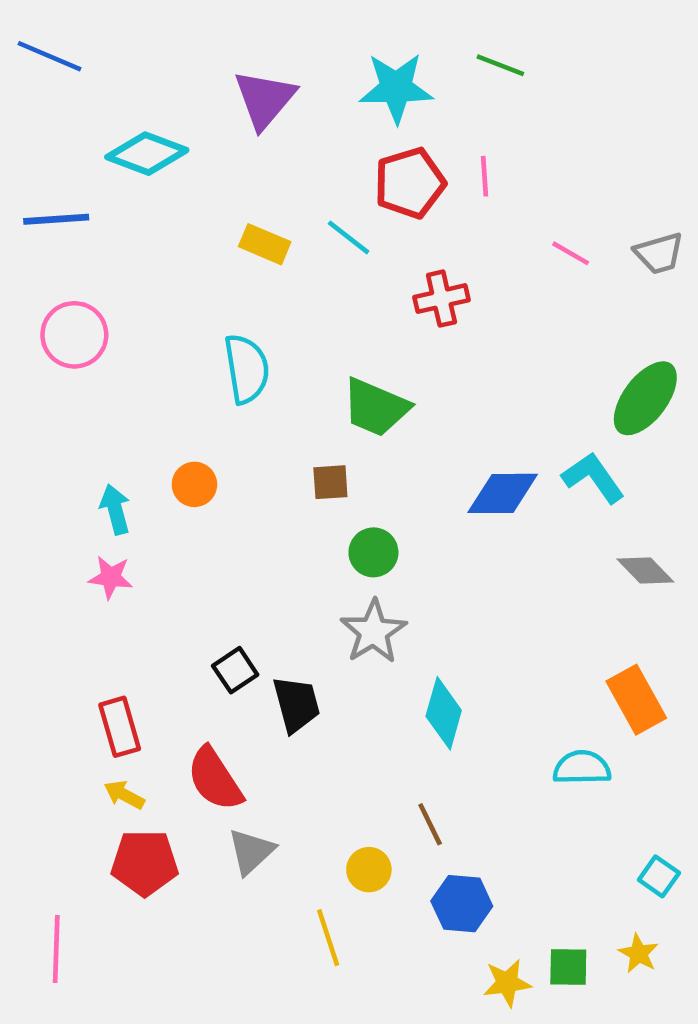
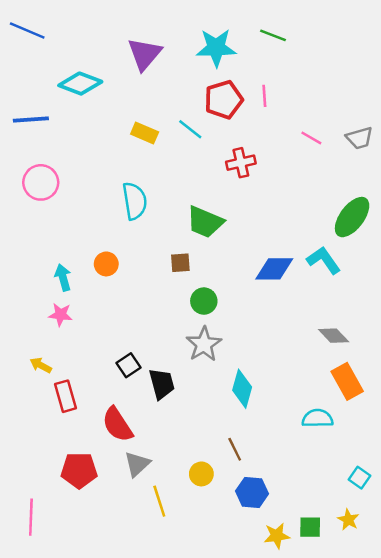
gray diamond: (645, 571) -> (334, 336), moved
yellow arrow: (124, 795) -> (41, 365), moved
yellow line: (328, 938) -> (159, 501), moved

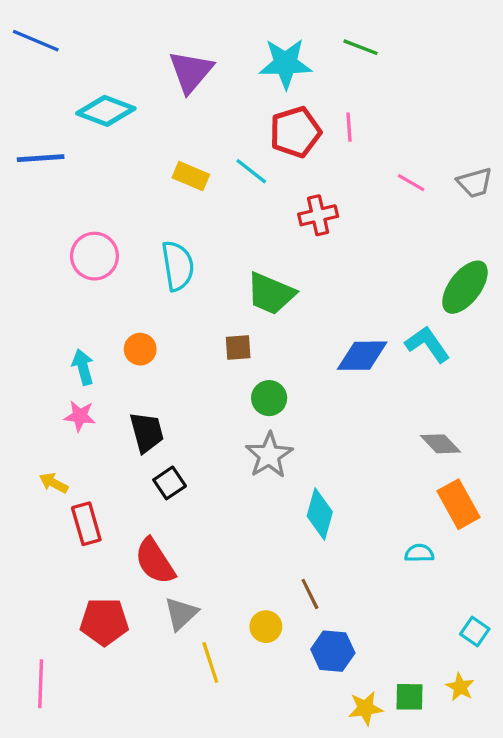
pink circle: (41, 182) -> (94, 256), moved
black trapezoid: (162, 384) -> (147, 432), moved
cyan semicircle: (317, 418) -> (419, 553), size x0.7

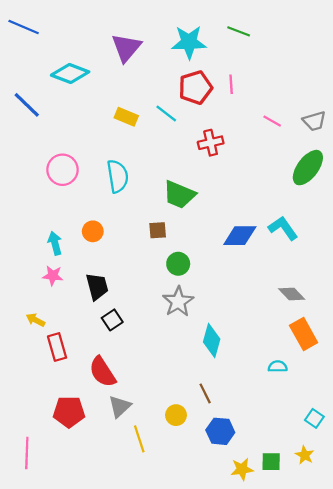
blue line: (41, 158) -> (27, 105), turned 48
green ellipse: (465, 287) -> (308, 168), moved

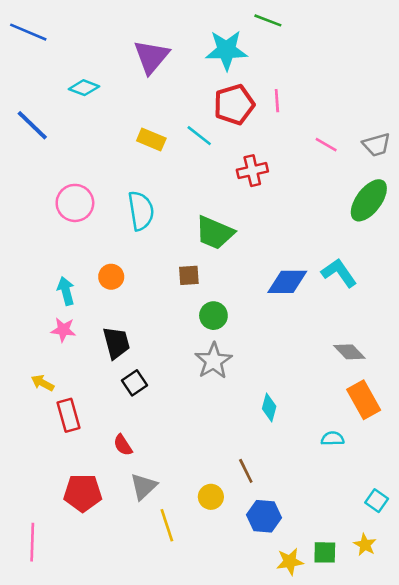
green line: (239, 31) -> (268, 20), moved
cyan diamond: (70, 74) -> (84, 88), size x0.7
cyan diamond: (212, 341) -> (269, 407), moved, size x0.7
red semicircle: (102, 372) -> (123, 445), size x0.6

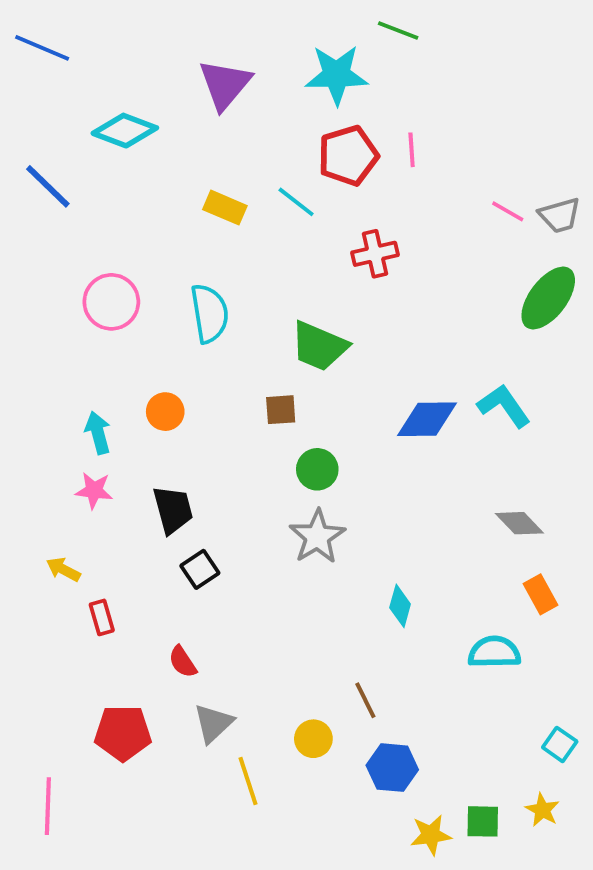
cyan diamond: (84, 88) -> (125, 131), size x1.4
pink line: (326, 145) -> (508, 211), moved
orange rectangle: (364, 400) -> (540, 594), size x0.7
red rectangle: (68, 415) -> (102, 617), size x0.7
cyan semicircle: (333, 439) -> (494, 652), size x1.5

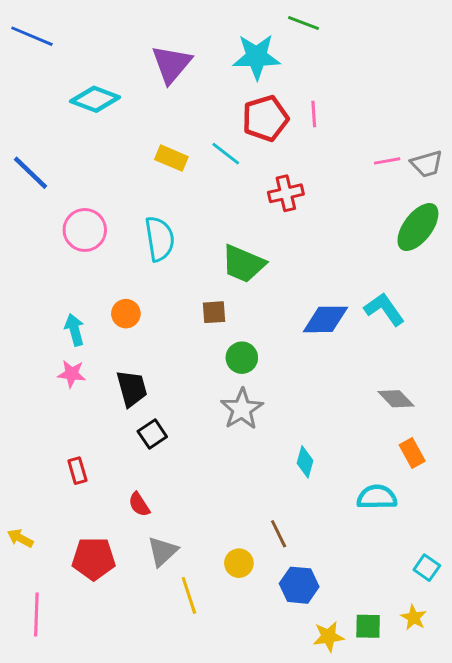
blue line: (48, 186) -> (30, 173), moved
pink line: (508, 211) -> (387, 161), turned -40
yellow arrow: (63, 569) -> (20, 538), moved

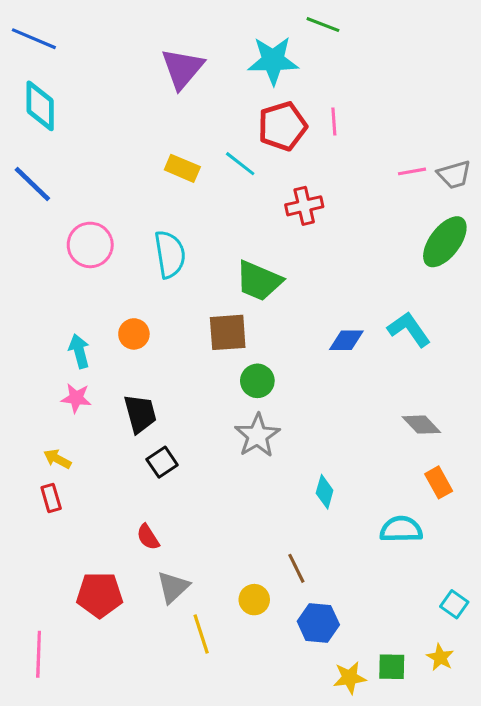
cyan diamond: (95, 99) -> (40, 106), moved, turned 69
brown square: (214, 312) -> (228, 332), size x1.5
blue diamond: (326, 319) -> (346, 340), size x0.7
red rectangle: (77, 471) -> (51, 498), moved
yellow arrow: (20, 538) -> (57, 459), moved

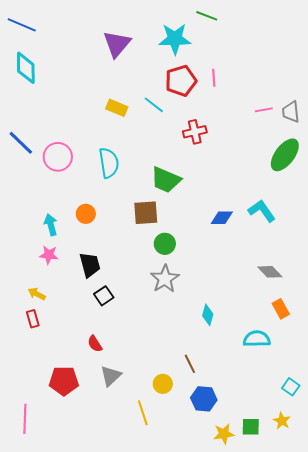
gray trapezoid: (454, 175) -> (291, 112), turned 100
blue line: (32, 184) -> (21, 143), moved
yellow line: (201, 634) -> (143, 413), moved

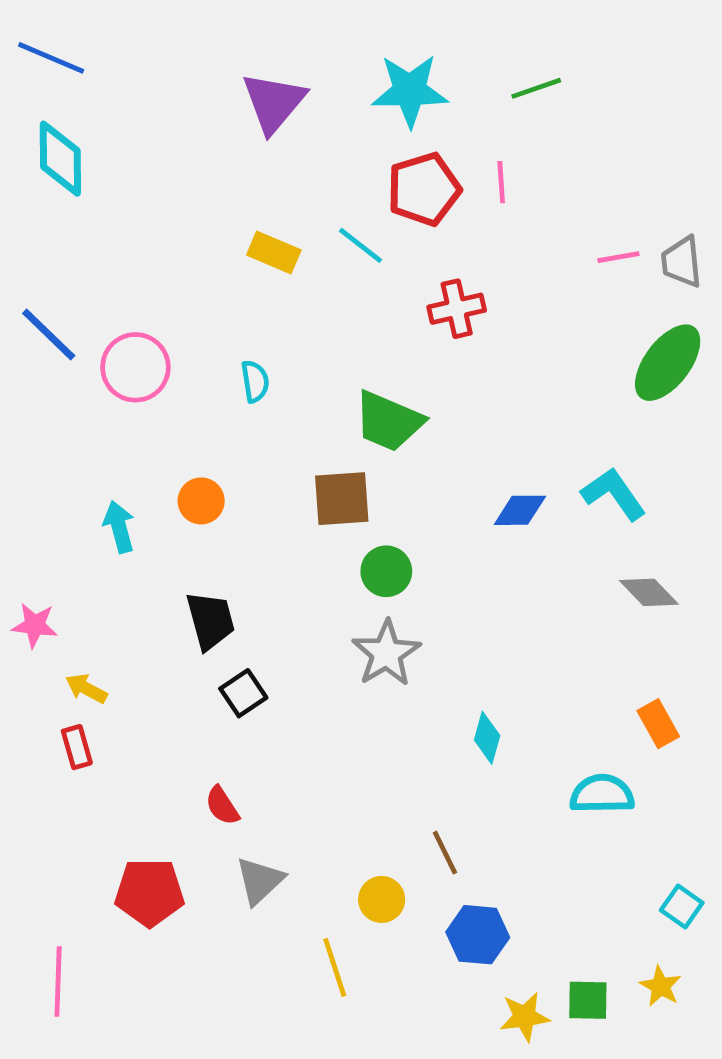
green line: (207, 16) -> (536, 88), moved, turned -40
cyan semicircle: (109, 163) -> (255, 381), size x0.6
pink star: (49, 255) -> (35, 625), moved
gray diamond: (270, 272) -> (649, 592), moved

